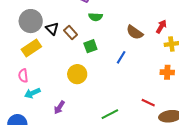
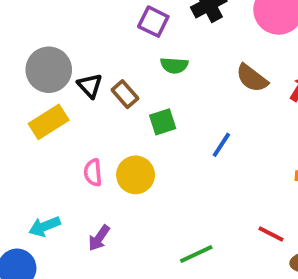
brown semicircle: (135, 32) -> (252, 78), moved
pink semicircle: (23, 76) -> (93, 173), moved
cyan arrow: (32, 93) -> (45, 226), moved

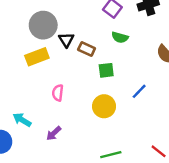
brown rectangle: (125, 94) -> (87, 49), turned -35
yellow circle: (136, 175) -> (104, 106), moved
cyan arrow: (45, 226) -> (22, 120), turned 42

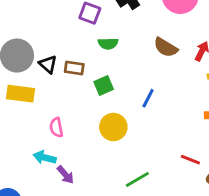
yellow rectangle: (37, 57) -> (21, 94), turned 45
cyan arrow: (22, 120) -> (45, 157), moved
purple arrow: (54, 133) -> (65, 175), turned -70

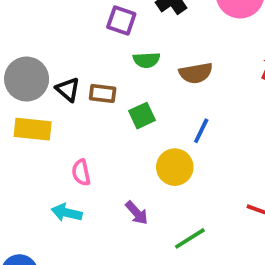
brown semicircle: (166, 47) -> (196, 73), moved, turned -40
yellow circle: (113, 127) -> (175, 167), moved
purple arrow: (65, 175) -> (137, 213), moved

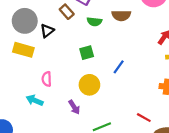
brown semicircle: (196, 73) -> (121, 15), moved
black triangle: (68, 89) -> (47, 31), turned 32
brown rectangle: (103, 93) -> (67, 12), moved, turned 32
yellow circle: (175, 167) -> (89, 85), moved

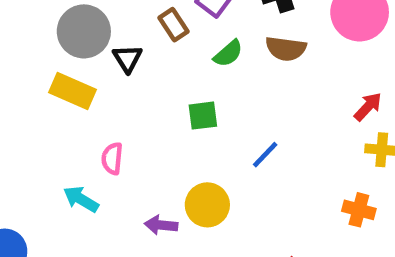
green semicircle: (94, 22) -> (228, 53), turned -56
black triangle: (47, 31) -> (127, 59), turned -32
yellow circle: (89, 85) -> (207, 205), moved
purple arrow: (74, 107) -> (161, 225), turned 120

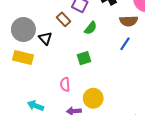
brown semicircle: (286, 49) -> (129, 21), moved
blue line: (265, 155) -> (125, 44), moved
pink semicircle: (112, 158) -> (65, 84), moved

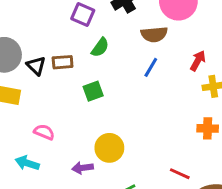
brown rectangle: (63, 19) -> (63, 62), moved, turned -48
pink semicircle: (65, 84) -> (44, 132), moved, turned 120

